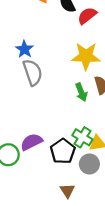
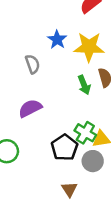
blue star: (24, 49) -> (57, 40), moved
gray semicircle: (33, 72) -> (33, 64), size x0.7
purple semicircle: (31, 142) -> (30, 108), moved

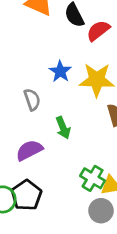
green arrow: (84, 85) -> (63, 128), moved
black pentagon: (64, 148) -> (26, 195), moved

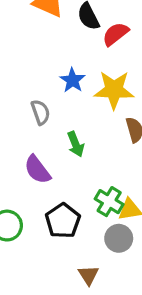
purple semicircle: (29, 150) -> (37, 170), turned -100
black pentagon: (26, 195) -> (63, 221), moved

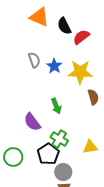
gray semicircle: (41, 112) -> (34, 60), moved
green cross: (109, 202) -> (59, 139), moved
gray circle: (119, 238) -> (63, 172), moved

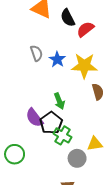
black pentagon: (48, 154) -> (51, 123), moved
gray circle: (63, 172) -> (77, 158), moved

